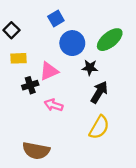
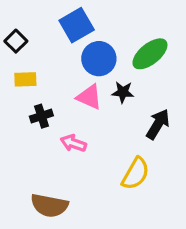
blue square: (56, 19) -> (77, 25), size x1.5
pink triangle: (49, 71) -> (89, 97), moved, turned 48
black arrow: (99, 92) -> (158, 124), moved

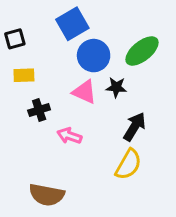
black square: (16, 41) -> (15, 39), turned 30
black arrow: (158, 124) -> (134, 127), moved

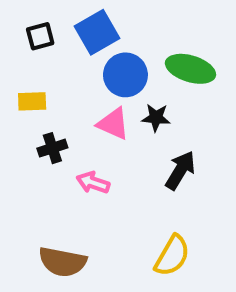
black square: (15, 39) -> (40, 36), moved
green ellipse: (142, 51) -> (190, 69), turned 56
yellow semicircle: (128, 164) -> (172, 256), moved

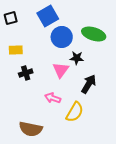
black square: (40, 36) -> (11, 18), moved
pink triangle: (113, 124) -> (61, 70), moved, turned 42
pink arrow: (93, 183) -> (53, 98), moved
yellow semicircle: (172, 256) -> (75, 112), moved

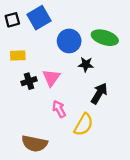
blue square: (48, 16) -> (39, 18), moved
pink triangle: (61, 70) -> (51, 78), moved
pink arrow: (53, 98) -> (59, 109), turned 42

